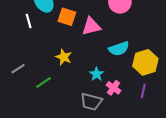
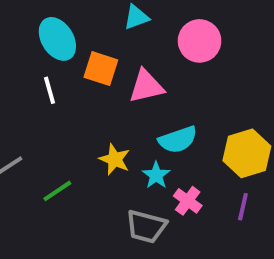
white line: (29, 21) -> (50, 90), moved
cyan semicircle: (119, 49) -> (178, 140), moved
yellow star: (64, 57) -> (115, 159), moved

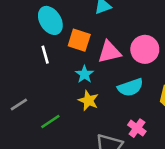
pink circle: (200, 41) -> (145, 49), moved
cyan star: (156, 175) -> (84, 74), moved

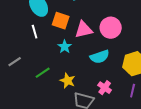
yellow star: (88, 101) -> (68, 81), moved
gray line: (19, 104) -> (15, 62), moved
green line: (50, 122) -> (43, 73), moved

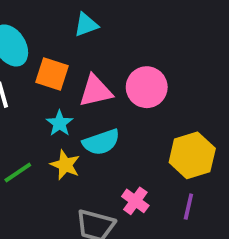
cyan semicircle: (100, 57) -> (101, 142), moved
yellow star: (68, 81) -> (65, 165), moved

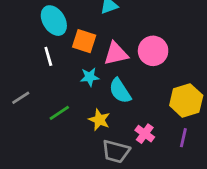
cyan star: (60, 123) -> (90, 77), turned 30
cyan semicircle: (101, 142) -> (120, 91), turned 76
yellow star: (65, 165) -> (99, 120), moved

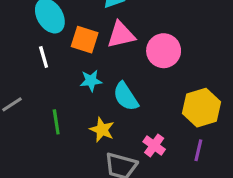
pink triangle: (116, 54) -> (121, 35), moved
green line: (59, 113) -> (56, 122), turned -65

